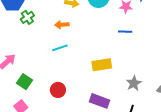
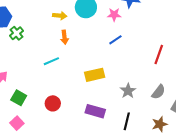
orange arrow: (62, 25) -> (65, 37), moved, turned -88
blue line: (125, 32) -> (115, 40), turned -32

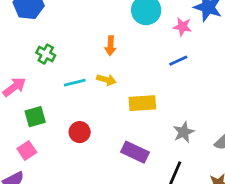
yellow arrow: (60, 16) -> (106, 80), moved
green cross: (16, 33) -> (46, 54), moved, turned -32
cyan line: (51, 61) -> (75, 83), moved
green square: (19, 98) -> (35, 117), turned 35

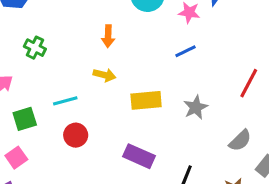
cyan line: (75, 83) -> (65, 101), moved
gray star: (184, 132) -> (196, 107), moved

